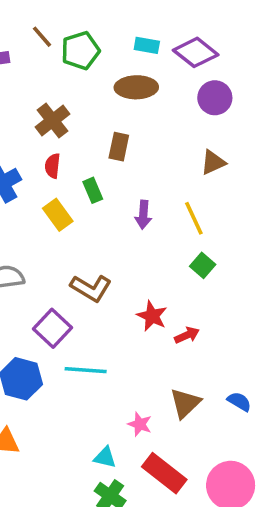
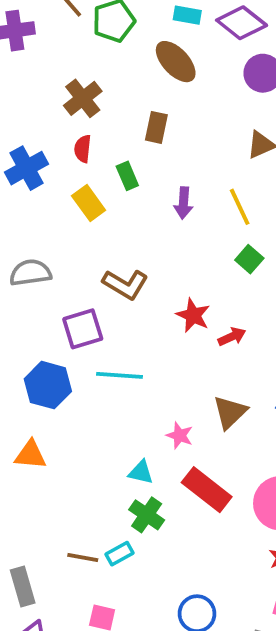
brown ellipse: (136, 87) -> (176, 62), turned 48
purple square: (53, 328) -> (83, 329), turned 30

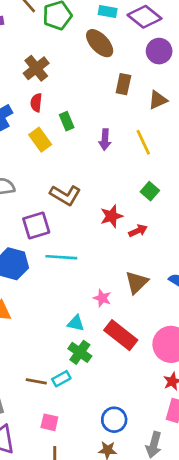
brown rectangle: (156, 127) -> (123, 84), moved
green square: (249, 259) -> (150, 191), moved
red star: (193, 315) -> (112, 216), turned 30

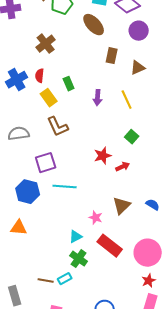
red semicircle: (36, 103) -> (40, 76), moved
brown L-shape: (65, 195) -> (58, 127), moved, turned 35
cyan triangle: (76, 323) -> (76, 237), turned -40

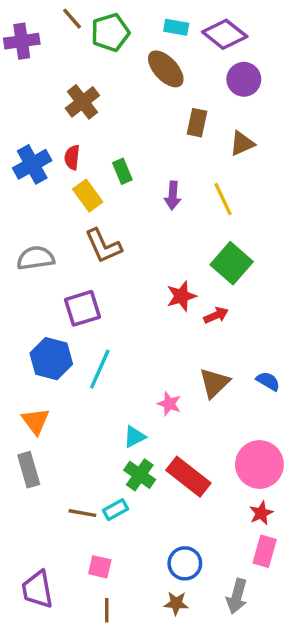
green square: (132, 137) -> (232, 263), size x1.6
cyan line: (65, 187) -> (100, 369), moved, turned -70
orange triangle: (19, 228) -> (36, 421), turned 48
red rectangle: (110, 246) -> (188, 477), moved
gray rectangle: (15, 296) -> (29, 470), moved

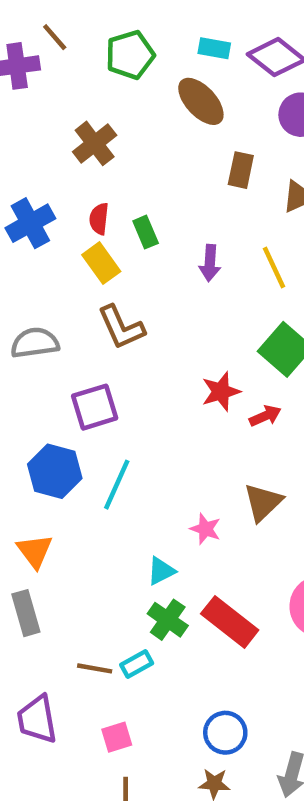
brown line: (72, 19) -> (55, 37), moved
red semicircle: (72, 157) -> (99, 219), moved
pink square: (100, 567) -> (117, 737), turned -30
purple trapezoid: (37, 589) -> (37, 719), moved

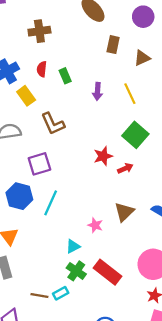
brown cross: (95, 143) -> (39, 31), turned 30
yellow rectangle: (101, 263) -> (26, 96), moved

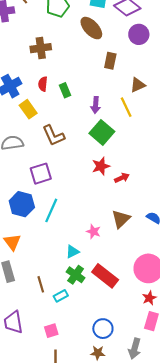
brown triangle: (142, 58) -> (138, 85), moved
green square: (135, 135) -> (102, 132), moved
brown line: (39, 296) -> (41, 284), moved, turned 63

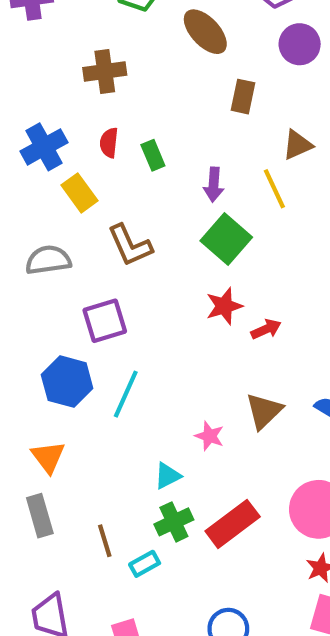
green cross: (76, 275) -> (174, 522), turned 30
red rectangle: (105, 276) -> (233, 524), turned -75

